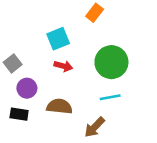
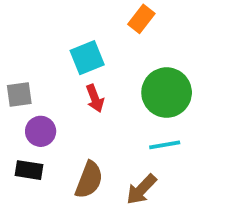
gray square: (13, 63) -> (19, 94), turned 30
red arrow: (63, 66) -> (95, 98), turned 54
brown semicircle: (59, 106) -> (89, 180), moved, turned 105

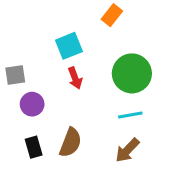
black rectangle: (29, 170) -> (34, 147), moved, turned 65
brown arrow: (141, 189) -> (127, 150), moved

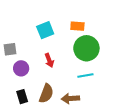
orange rectangle: (112, 15) -> (77, 26), moved, turned 56
red arrow: (75, 78) -> (49, 60), moved
brown arrow: (127, 150) -> (70, 99), moved, turned 42

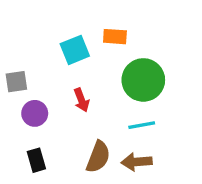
orange rectangle: (77, 26) -> (115, 37), moved
brown semicircle: (46, 94) -> (98, 157), moved
brown arrow: (70, 99) -> (137, 162), moved

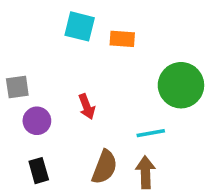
cyan square: (75, 50) -> (80, 26), moved, turned 36
green circle: (143, 80) -> (181, 85), moved
brown arrow: (137, 162) -> (145, 172), turned 92

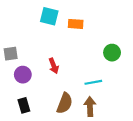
green circle: (181, 85) -> (112, 53), size x0.6

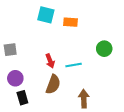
purple circle: (23, 75) -> (15, 78), moved
cyan line: (93, 82) -> (74, 65), moved
brown semicircle: (65, 103) -> (53, 84), moved

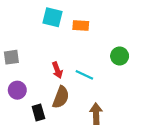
cyan line: (74, 65) -> (84, 75), turned 35
black rectangle: (22, 98) -> (38, 112), moved

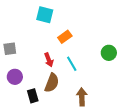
orange rectangle: (81, 25) -> (65, 37), moved, turned -40
green circle: (120, 56) -> (109, 53), moved
cyan line: (84, 75) -> (72, 64), turned 35

